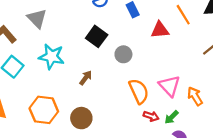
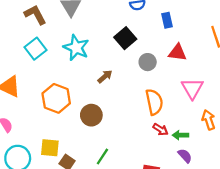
red triangle: (160, 30) -> (178, 53), moved
pink triangle: (170, 86) -> (192, 88), moved
green arrow: (172, 117) -> (181, 135), turned 32

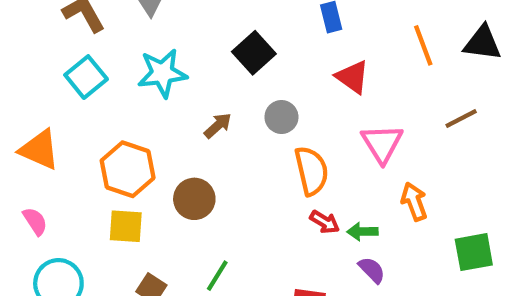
cyan star: (76, 48) -> (162, 73), turned -30
red triangle: (178, 53) -> (352, 77), turned 30
gray circle: (148, 62) -> (281, 117), moved
yellow square: (50, 148) -> (126, 226), moved

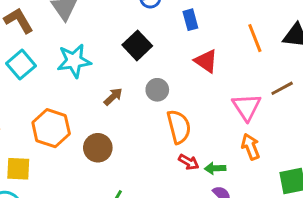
pink triangle: (382, 143) -> (247, 107), moved
yellow square: (126, 226) -> (18, 169), moved

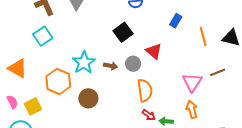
blue rectangle: (190, 20) -> (176, 21), moved, turned 40
cyan star: (74, 61) -> (84, 63), moved, turned -30
red triangle: (206, 61) -> (154, 51), moved
brown arrow: (113, 97) -> (111, 66), moved, turned 48
yellow square: (18, 169) -> (33, 106), turned -36

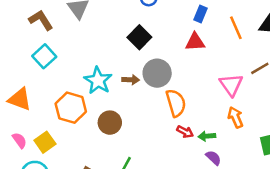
red triangle: (154, 51) -> (195, 42), moved, turned -36
gray circle: (133, 64) -> (157, 73), size x1.5

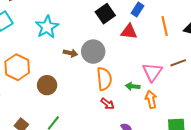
black square: (139, 37) -> (105, 14), moved
cyan star: (98, 81) -> (47, 27), moved
green arrow: (207, 136) -> (133, 86), moved

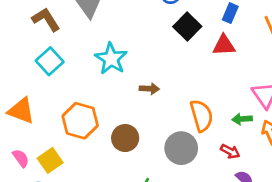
gray circle: (93, 52) -> (181, 148), moved
red arrow: (107, 104) -> (230, 151), moved

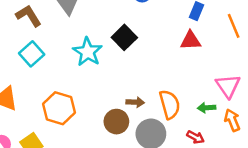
black square: (187, 27) -> (124, 37), moved
brown arrow: (149, 89) -> (135, 102), moved
brown circle: (125, 138) -> (116, 122), moved

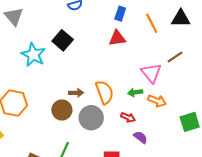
orange arrow: (232, 120) -> (157, 101), turned 138

